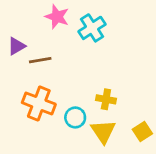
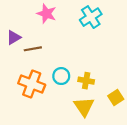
cyan cross: (92, 28) -> (91, 17), moved
cyan circle: (75, 117) -> (61, 76), moved
yellow square: (142, 131) -> (116, 98), moved

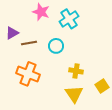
cyan cross: (91, 17) -> (69, 19), moved
cyan circle: (61, 76) -> (56, 46), moved

